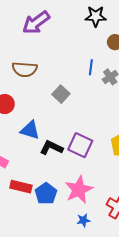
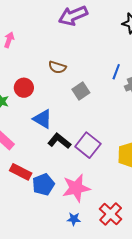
brown semicircle: (25, 69) -> (57, 67), moved, size x0.7

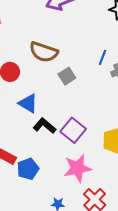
brown semicircle: (57, 67) -> (44, 52), size x1.6
pink star: (76, 188) -> (77, 168), moved

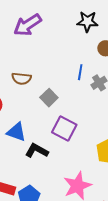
brown semicircle: (44, 52) -> (21, 79), size x0.7
purple square: (73, 130) -> (64, 129), moved

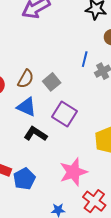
brown semicircle: (21, 79) -> (26, 79), moved, turned -72
blue triangle: (16, 132) -> (27, 107), moved

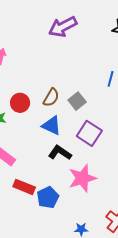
pink star: (73, 172) -> (82, 178), moved

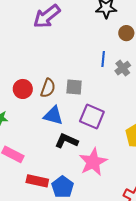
gray square: (77, 101) -> (74, 87), turned -36
red circle: (20, 103) -> (23, 89), moved

